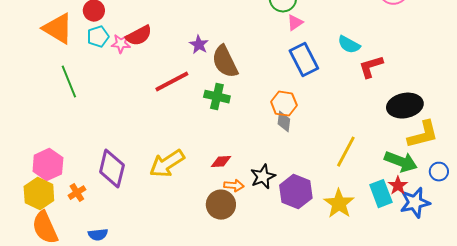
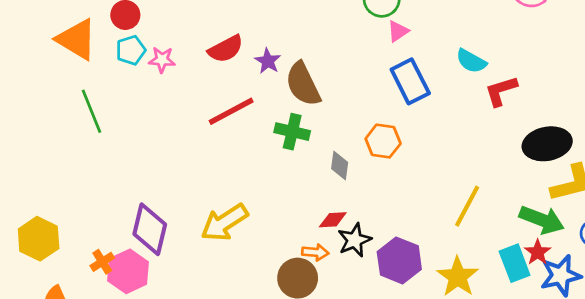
red semicircle: (139, 36) -> (226, 49), moved
gray diamond: (284, 122) -> (340, 166), moved
red diamond: (221, 162) -> (333, 220), moved
pink hexagon: (48, 165) -> (128, 271), moved
yellow hexagon: (39, 194) -> (39, 239), moved

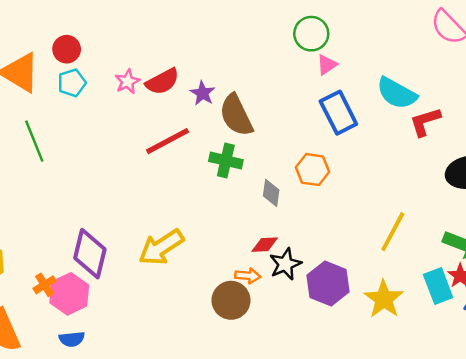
pink star: (162, 60) -> (127, 82), moved, turned -30
cyan semicircle: (471, 61) -> (397, 93), size x1.4

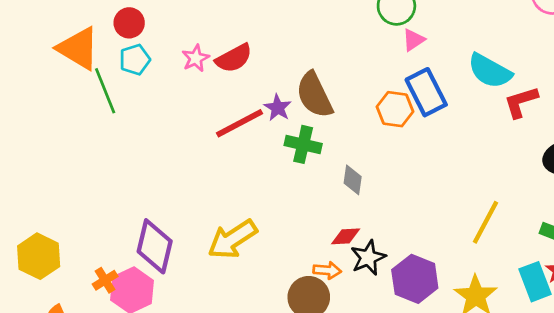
purple star: (203, 93) -> (278, 108), moved
green line: (34, 141) -> (105, 91), moved
orange hexagon: (313, 170) -> (395, 109), moved

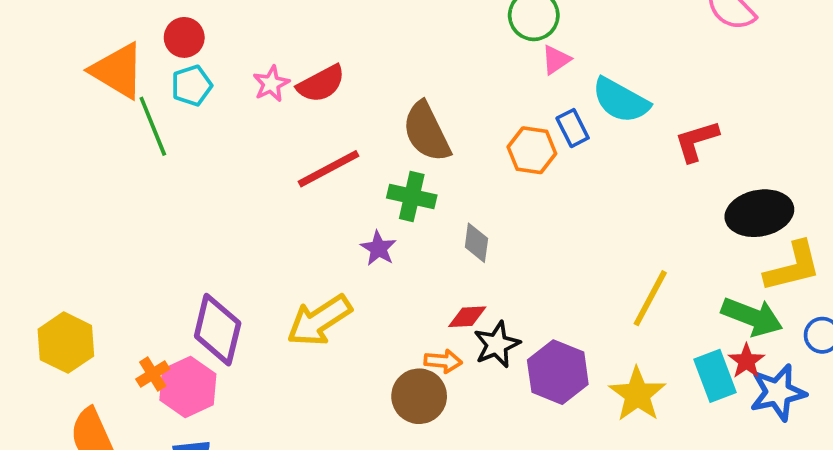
cyan semicircle: (490, 71) -> (621, 100), moved
blue rectangle: (426, 92) -> (573, 128), size x0.6
purple star: (278, 108) -> (378, 248), moved

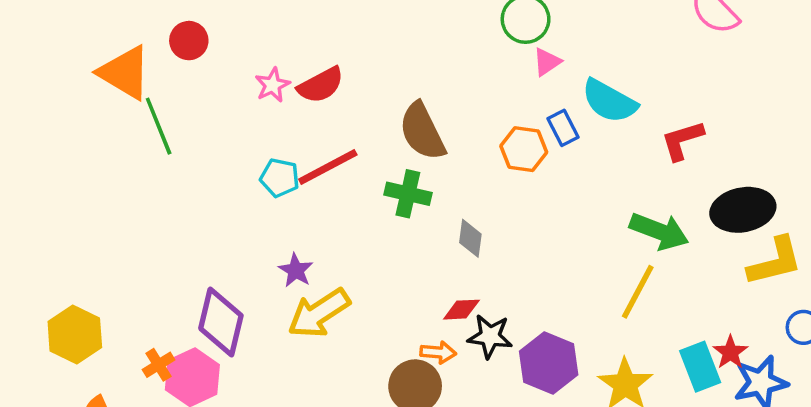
cyan pentagon: (192, 86) -> (280, 178), moved, turned 30
purple star: (378, 248) -> (296, 270), moved
green arrow: (752, 317) -> (659, 231), moved
black star: (497, 344) -> (490, 336), turned 30

